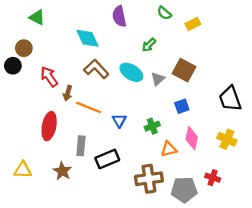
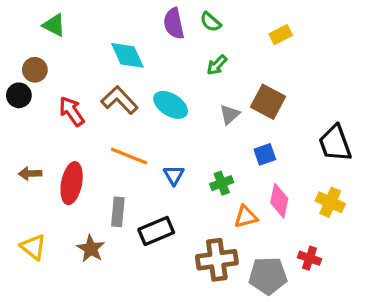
green semicircle: (164, 13) -> (210, 22), moved
brown L-shape: (96, 69) -> (119, 100), moved
cyan ellipse: (131, 72) -> (171, 105), moved
brown arrow: (68, 93) -> (30, 174), moved, turned 72
yellow triangle: (23, 170) -> (33, 247), turned 36

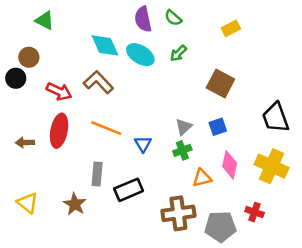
cyan ellipse: (171, 105) -> (140, 55), moved
red arrow: (72, 111) -> (59, 91), turned 150
gray triangle: (230, 114) -> (184, 127), moved
red ellipse: (72, 183) -> (59, 131), moved
yellow cross: (330, 202) -> (272, 166), size x1.4

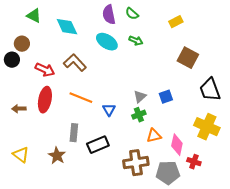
cyan diamond: (105, 45) -> (67, 27), moved
green arrow: (178, 53) -> (136, 41), turned -112
brown square: (220, 83) -> (188, 58), moved
pink diamond: (230, 165) -> (177, 145), moved

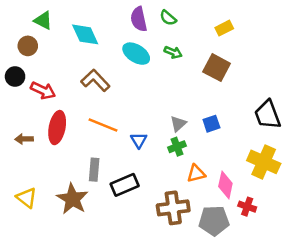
brown circle: (22, 44) -> (28, 46), moved
brown square: (188, 58) -> (217, 68), moved
red arrow: (45, 70) -> (43, 91), moved
brown star: (57, 156) -> (72, 199), size x1.4

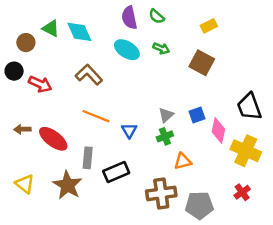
green triangle: (43, 20) -> (51, 28), moved
red ellipse: (57, 128) -> (53, 139), moved, turned -64
pink diamond: (225, 185) -> (218, 130), moved
red cross: (247, 207) -> (242, 192), moved, turned 35

